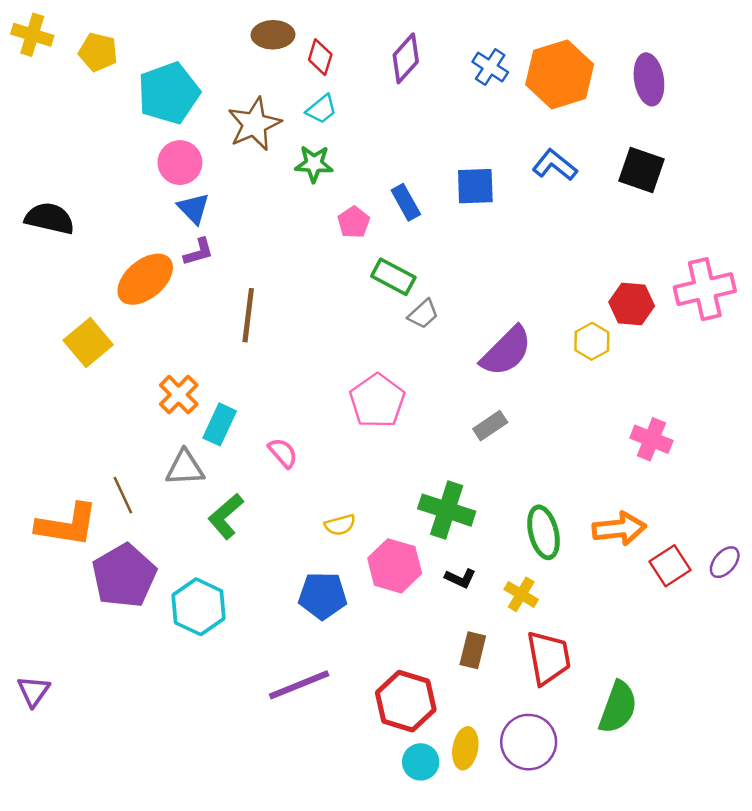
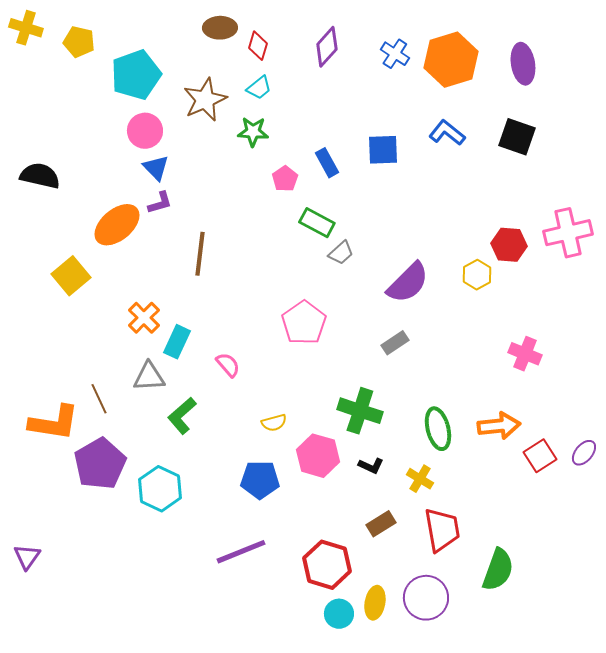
brown rectangle: (473, 650) -> (381, 524), turned 44

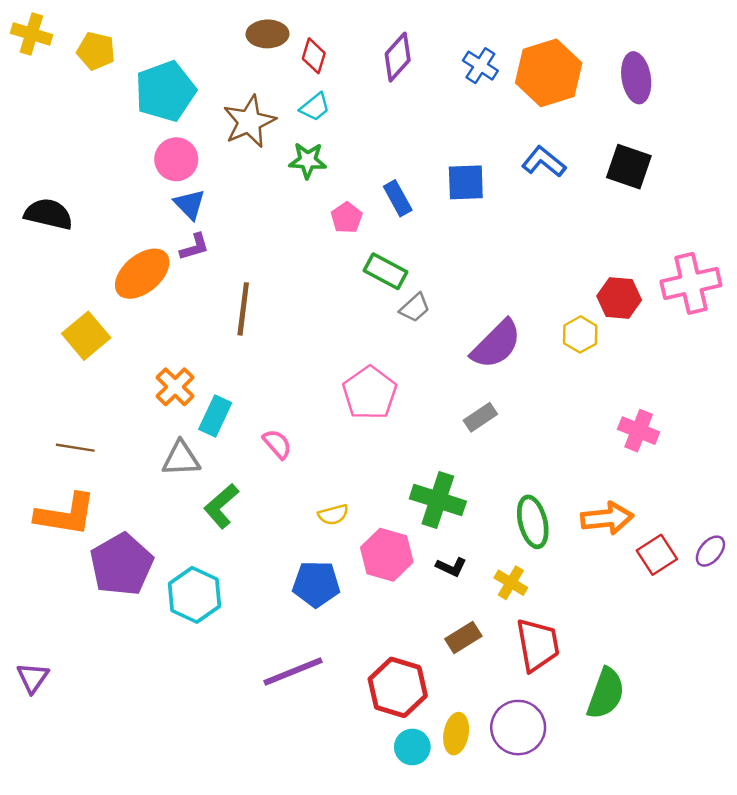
brown line: (99, 399) -> (75, 448), moved, turned -56

